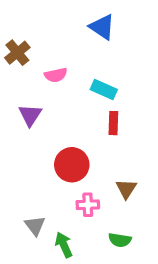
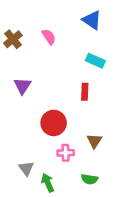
blue triangle: (102, 27) -> (92, 20), moved
pink semicircle: (56, 75) -> (49, 37), moved, turned -112
cyan rectangle: (104, 89) -> (95, 61), moved

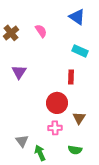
red circle: (54, 123) -> (57, 103), moved

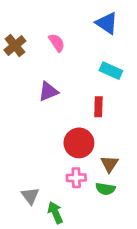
purple triangle: (19, 72) -> (48, 91), moved, turned 35
green semicircle: (75, 150) -> (105, 189), moved

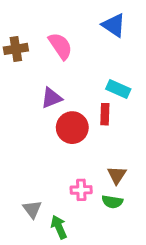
pink semicircle: (57, 43) -> (60, 46), size x1.4
brown cross: (15, 45) -> (16, 49), turned 30
cyan rectangle: (111, 71) -> (118, 89), moved
red circle: (79, 143) -> (72, 128), moved

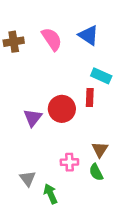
blue triangle: (114, 25) -> (88, 35), moved
purple triangle: (51, 98) -> (33, 118), moved, turned -30
green semicircle: (112, 202) -> (96, 172), turned 54

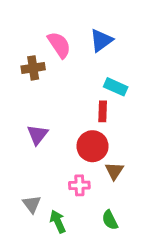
blue triangle: (88, 35) -> (101, 40), turned 50
brown cross: (14, 42) -> (33, 68), moved
red circle: (62, 109) -> (93, 146), moved
green semicircle: (96, 172) -> (110, 220), moved

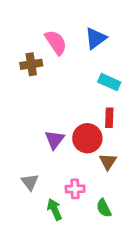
red rectangle: (103, 111) -> (109, 118), moved
purple triangle: (37, 135) -> (54, 140), moved
pink cross: (79, 185) -> (75, 189), moved
gray triangle: (32, 204) -> (30, 182), moved

